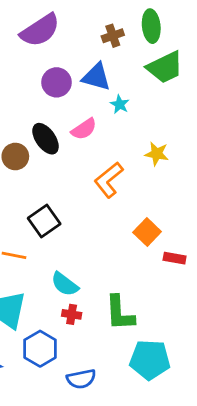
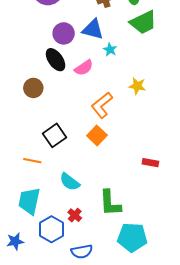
black ellipse: (46, 139) -> (56, 60), moved
orange square: (147, 232) -> (97, 135), moved
red cross: (72, 314) -> (75, 215), moved, turned 32

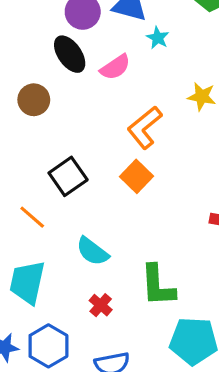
orange line: (32, 161) -> (32, 217), turned 30
blue hexagon: (51, 229) -> (48, 346), moved

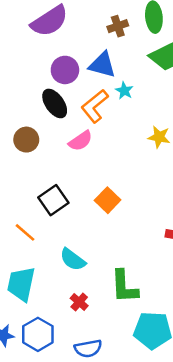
pink semicircle: (115, 67) -> (80, 141), moved
orange L-shape: (145, 127) -> (95, 106), moved

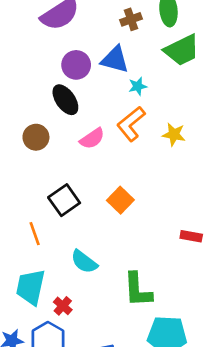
cyan star: (124, 91) -> (138, 86), turned 30
orange L-shape: (95, 106) -> (131, 124), moved
orange line: (25, 232) -> (35, 234), turned 30
red cross: (79, 302) -> (63, 306), moved

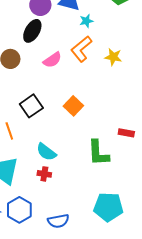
black ellipse: (65, 100) -> (32, 31), turned 65
green L-shape: (138, 290) -> (98, 153), moved
red cross: (63, 306) -> (44, 174), moved, turned -32

